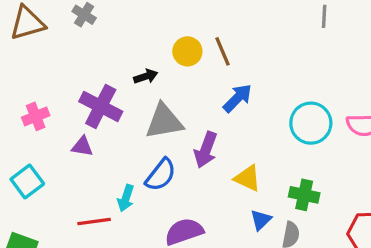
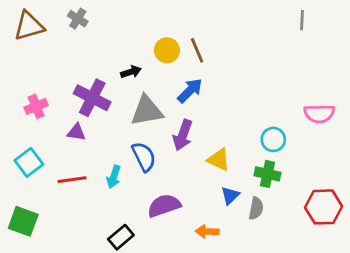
gray line: (324, 16) -> (302, 20), moved
blue arrow: (237, 98) -> (190, 91), moved
cyan circle: (311, 123) -> (273, 139), moved, size x0.7
blue semicircle: (161, 175) -> (144, 157), turned -64
red line: (94, 222) -> (72, 180), moved

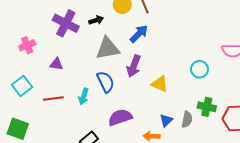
purple cross: (92, 98) -> (66, 23), moved
green cross: (268, 174) -> (207, 107), moved
blue triangle: (230, 195) -> (166, 120), moved

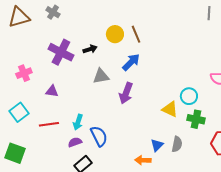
gray triangle: (108, 48) -> (101, 76), size x0.7
blue semicircle: (106, 82) -> (99, 136), moved
yellow triangle: (160, 84) -> (170, 109), moved
green cross: (207, 107) -> (196, 119), moved
purple semicircle: (120, 117) -> (75, 142), moved, size x0.6

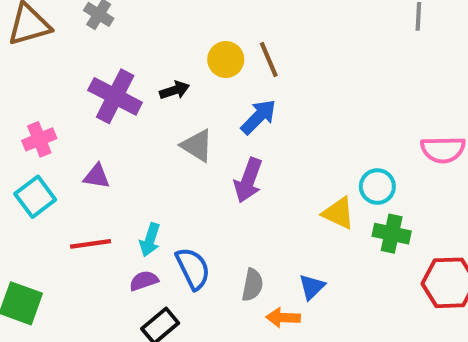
gray triangle: (101, 76) -> (197, 146), turned 42
cyan square: (19, 112) -> (35, 197), moved
gray semicircle: (177, 144) -> (252, 285), moved

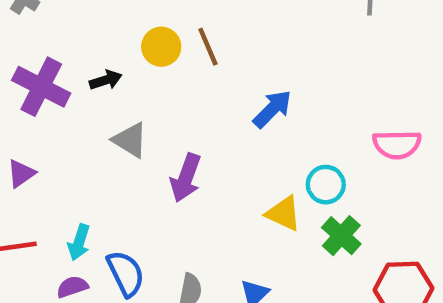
blue arrow: (259, 117) -> (272, 109), moved
purple triangle: (97, 176) -> (21, 173), turned -44
green cross: (392, 234) -> (341, 236), turned 30

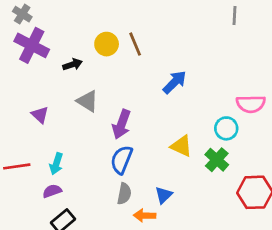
purple cross: (41, 87) -> (32, 45), moved
purple triangle: (21, 173) -> (40, 115), moved, turned -42
cyan circle: (326, 185) -> (226, 128), moved
blue semicircle: (126, 273) -> (122, 160), moved, turned -132

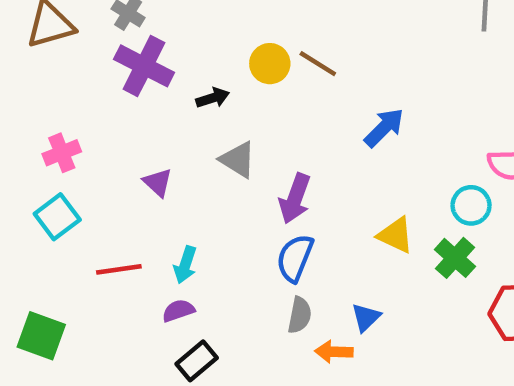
brown line: (135, 44) -> (318, 64), turned -35

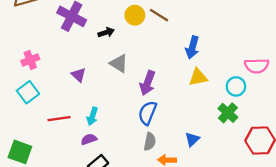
blue arrow: (384, 128) -> (192, 47), turned 150
yellow triangle: (396, 235) -> (198, 77), moved, turned -36
blue triangle: (366, 317) -> (192, 139), moved

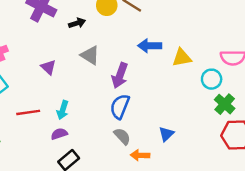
blue arrow: (192, 47) -> (150, 46), moved, turned 75
yellow triangle: (198, 77) -> (182, 58), moved
green cross: (228, 113) -> (225, 104), moved
gray semicircle: (150, 142) -> (122, 136), turned -54

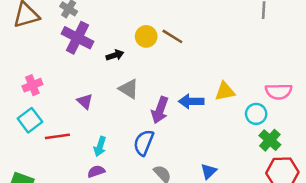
blue arrow: (150, 46) -> (191, 101), moved
blue semicircle: (120, 106) -> (144, 143), moved
red line: (28, 112) -> (57, 136), moved

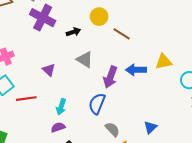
brown line: (172, 36) -> (122, 34), moved

